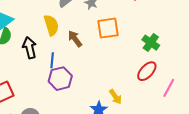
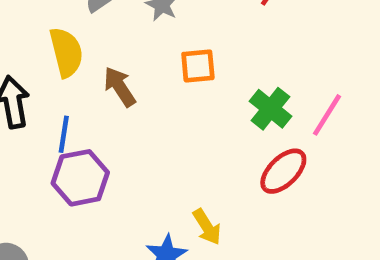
orange square: (108, 28) -> (198, 66), size x0.7
green cross: (151, 43) -> (271, 109), moved
pink line: (169, 88) -> (327, 115), moved

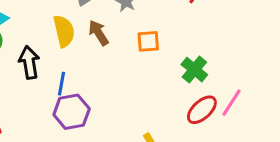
brown arrow: (120, 87) -> (99, 33), moved
pink line: (327, 115) -> (232, 103), moved

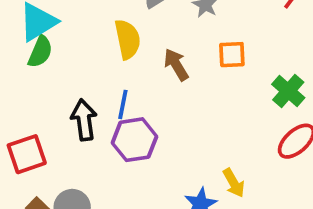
brown arrow: (99, 33) -> (176, 65), moved
black arrow: (29, 62) -> (84, 120), moved

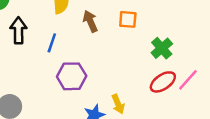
black arrow: (84, 120) -> (18, 30), moved
purple hexagon: (134, 140) -> (72, 76), moved

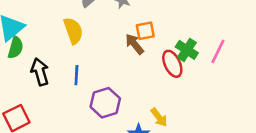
brown arrow: (90, 21) -> (135, 44), moved
pink line: (188, 80) -> (218, 51), moved
red ellipse: (163, 82) -> (172, 64), moved, turned -65

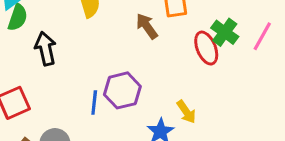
brown arrow: (135, 44) -> (147, 26), moved
blue line: (76, 75) -> (94, 103), moved

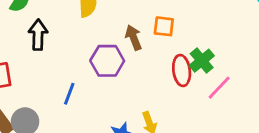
pink line: (262, 36) -> (219, 88), moved
purple hexagon: (122, 90) -> (107, 61), moved

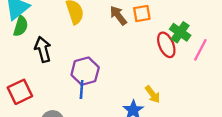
brown arrow: (134, 38) -> (118, 15), moved
purple hexagon: (107, 61) -> (85, 71), moved

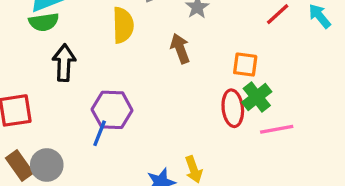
orange square: (142, 14) -> (245, 65), moved
green semicircle: (21, 26) -> (44, 22), turned 48
pink line: (200, 50) -> (277, 129), turned 35

